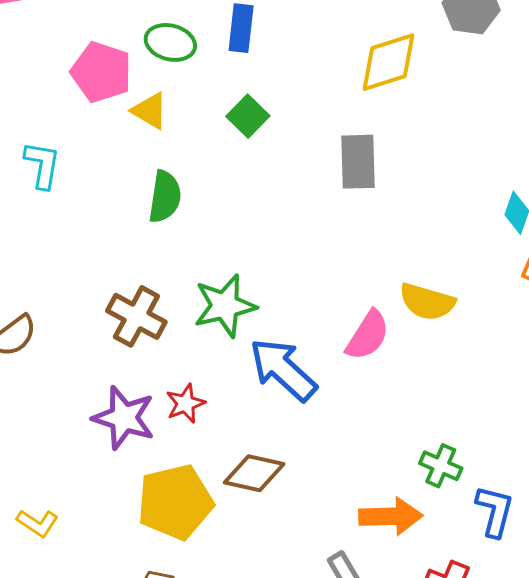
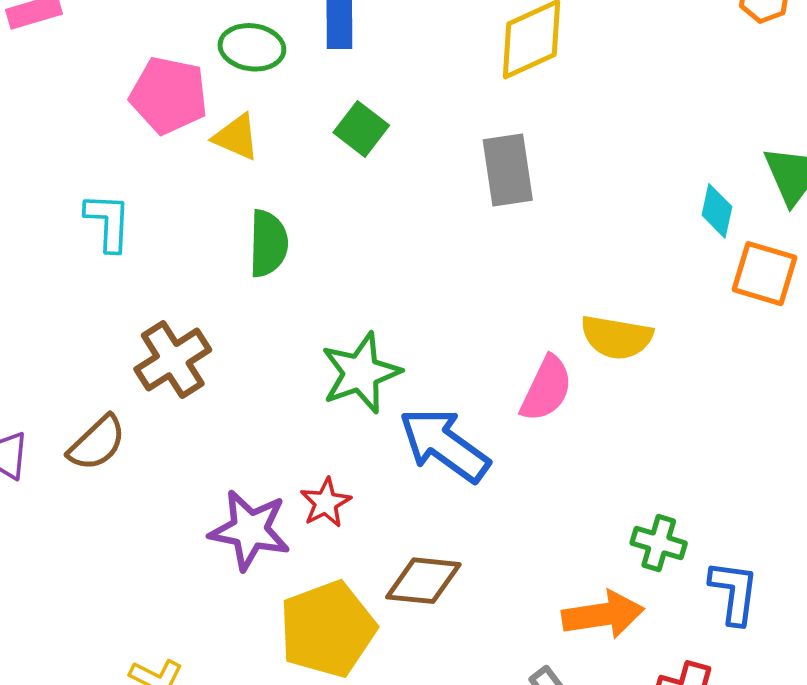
brown cross: (136, 316) -> (173, 360), moved, turned 36

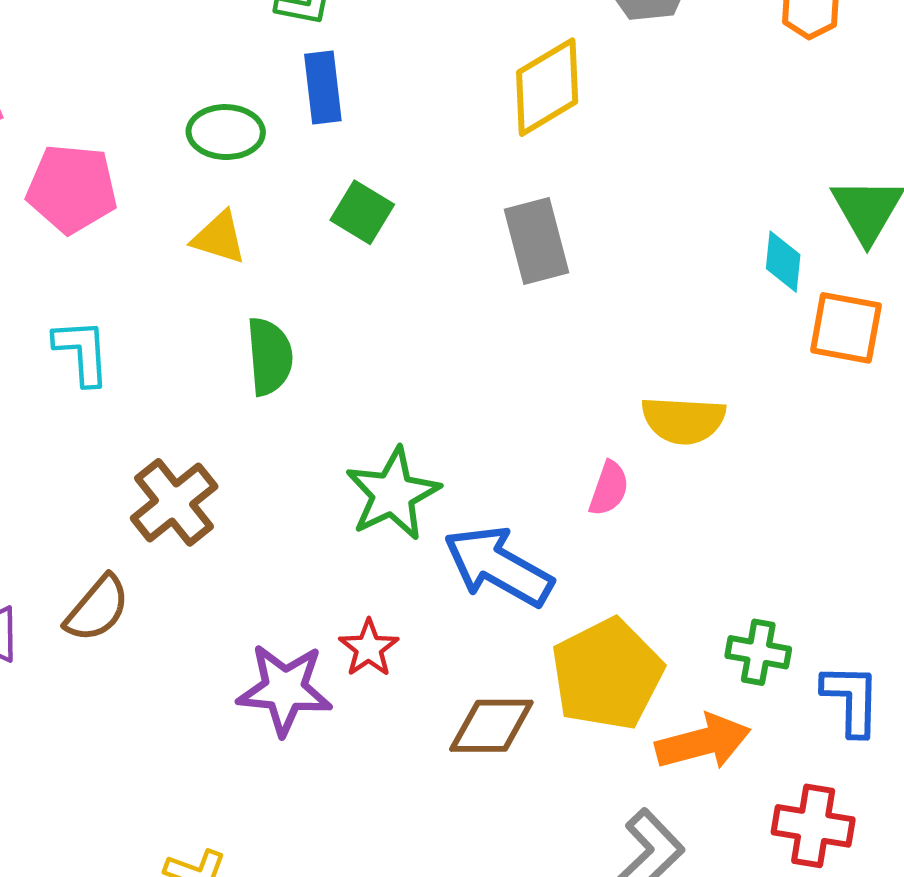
pink pentagon: (169, 95) -> (72, 189), moved
pink semicircle: (546, 389) -> (609, 489), size x0.7
yellow pentagon: (327, 629) -> (607, 674), moved

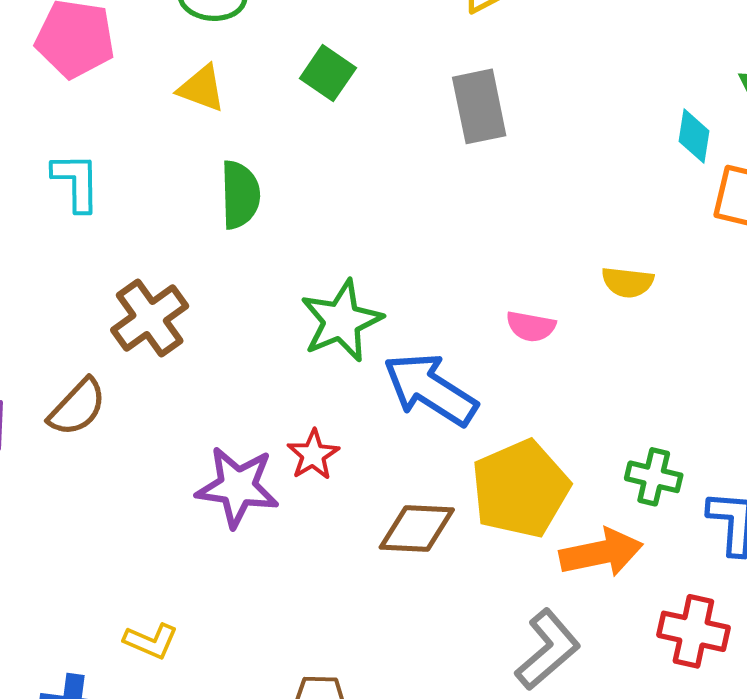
yellow semicircle: (683, 420) -> (628, 282), moved, size x0.7
pink semicircle: (609, 489) -> (531, 326), turned 78

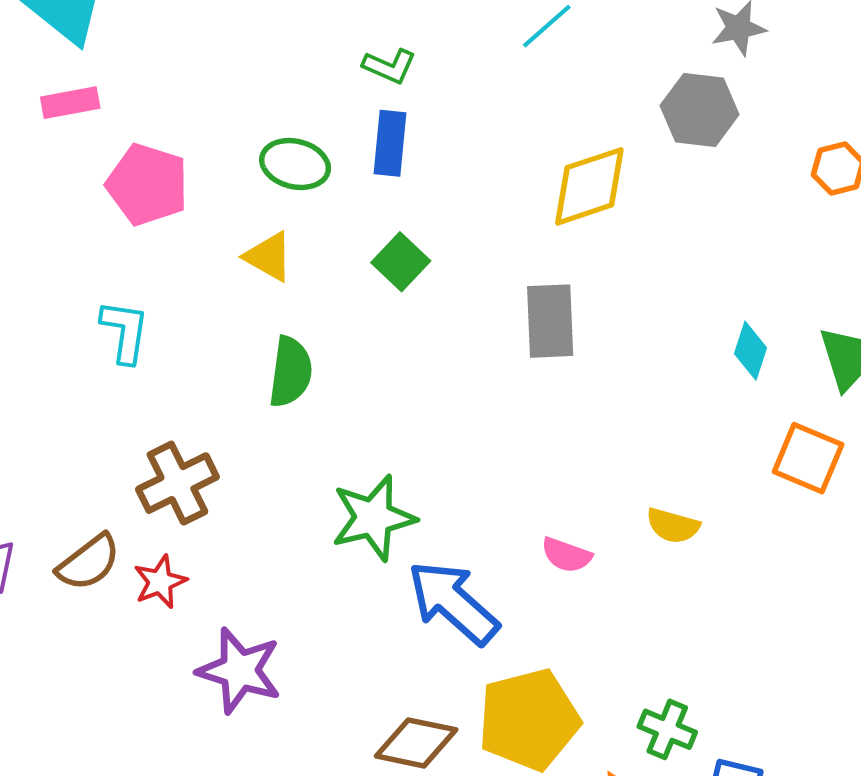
cyan diamond: (694, 136) -> (751, 351), moved
red star: (313, 455) -> (160, 582), moved

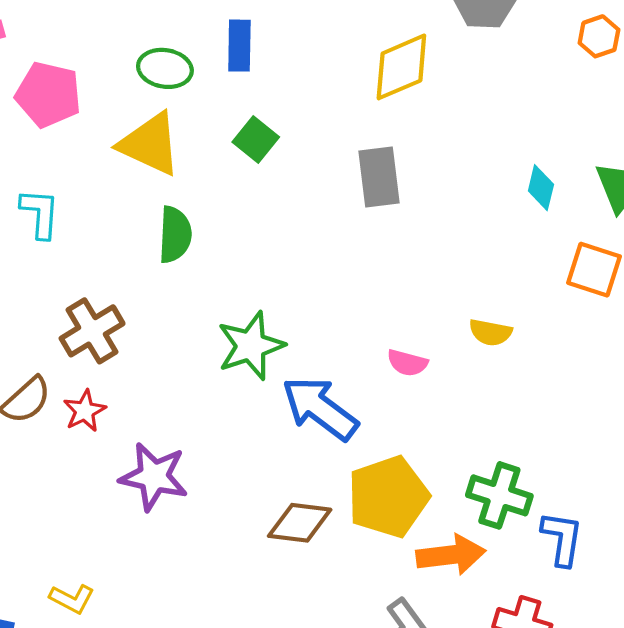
yellow triangle: (269, 257) -> (150, 144), size x1.6
green cross: (667, 729) -> (499, 495), size x1.4

